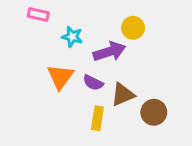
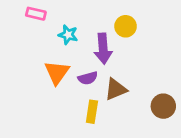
purple arrow: (109, 52) -> (103, 49), turned 104
purple semicircle: (93, 83) -> (88, 78), turned -42
brown circle: (154, 112) -> (163, 106), moved

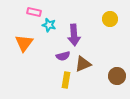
pink rectangle: (36, 14) -> (34, 12), moved
yellow circle: (126, 26) -> (110, 19), moved
orange triangle: (57, 73) -> (24, 43), moved

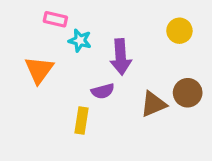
brown triangle: (83, 64) -> (153, 104), moved
brown circle: (117, 76) -> (188, 93), moved
yellow rectangle: (66, 80) -> (82, 121), moved

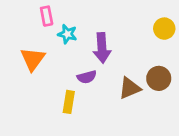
pink rectangle: (55, 19) -> (47, 16), turned 66
yellow circle: (179, 31) -> (164, 29), moved

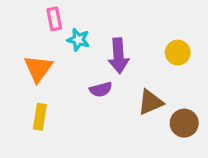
yellow circle: (164, 29) -> (178, 53), moved
brown circle: (159, 78) -> (184, 123), moved
yellow rectangle: (69, 102) -> (40, 117), moved

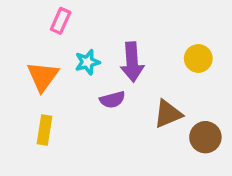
pink rectangle: (54, 19) -> (61, 21), turned 35
cyan star: (78, 40) -> (87, 62), moved, turned -30

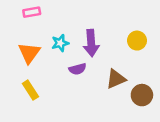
pink rectangle: (61, 21) -> (32, 12), moved, turned 56
yellow rectangle: (44, 130) -> (30, 90), turned -42

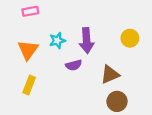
yellow rectangle: (30, 90) -> (29, 85), turned 54
brown circle: (142, 95) -> (117, 101), moved

